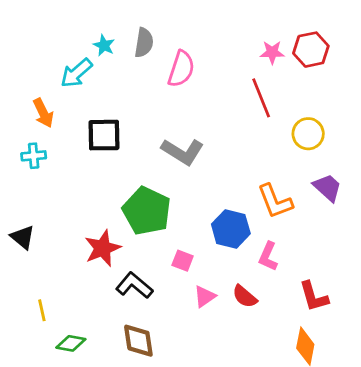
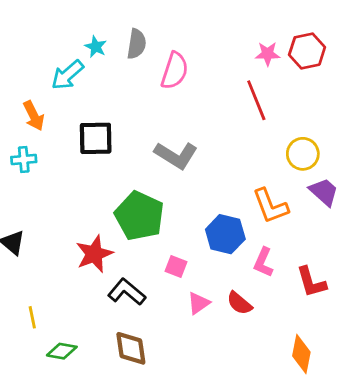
yellow circle: (308, 134) -> (303, 154), moved
red L-shape: (314, 296) -> (311, 282), moved

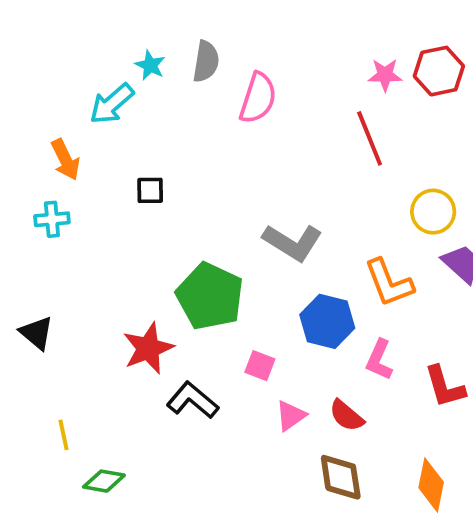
black square: (96, 138) -> (150, 190), size x0.6
gray L-shape: (176, 155) -> (293, 242), moved
brown diamond: (131, 348) -> (341, 477), moved

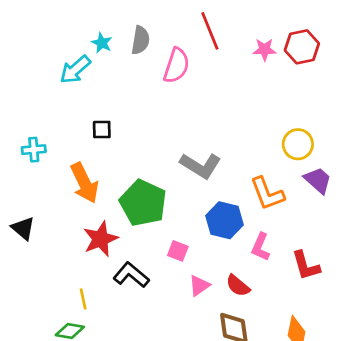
red line: (370, 138) -> (210, 31), moved
orange arrow: (65, 160) -> (84, 183), moved, size x1.4
yellow line: (64, 435) -> (83, 299), moved

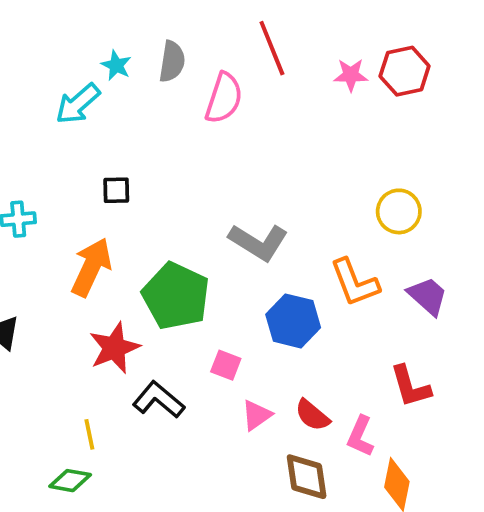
purple trapezoid: (318, 180) -> (428, 296), moved
orange arrow: (84, 183) -> (91, 267), turned -129
pink L-shape: (261, 247) -> (360, 436), moved

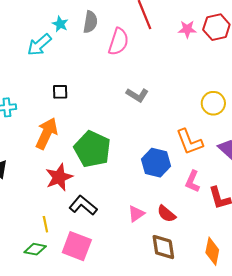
gray L-shape: (258, 242) -> (137, 95), moved, size x0.7
pink square: (226, 365) -> (77, 246), moved, size x1.8
pink L-shape: (360, 436) -> (192, 181), moved

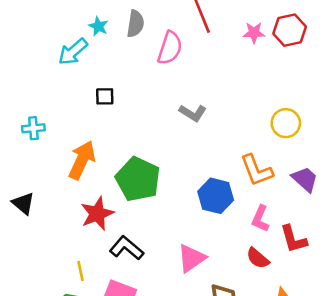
black square: (60, 92) -> (105, 96), moved
pink triangle: (136, 214) -> (191, 258), size x1.4
red semicircle: (166, 214) -> (258, 258), moved

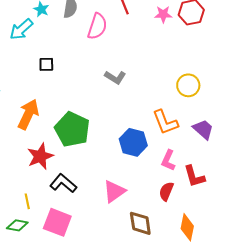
red semicircle: (258, 258) -> (166, 191), turned 72

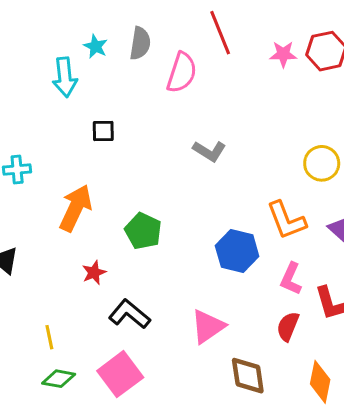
cyan arrow: (21, 29) -> (65, 77), turned -55
green pentagon: (72, 129) -> (143, 231), size x0.7
red star: (40, 156) -> (94, 273), size x0.6
yellow line: (27, 201) -> (49, 337), moved
pink square: (57, 222) -> (120, 374), turned 32

